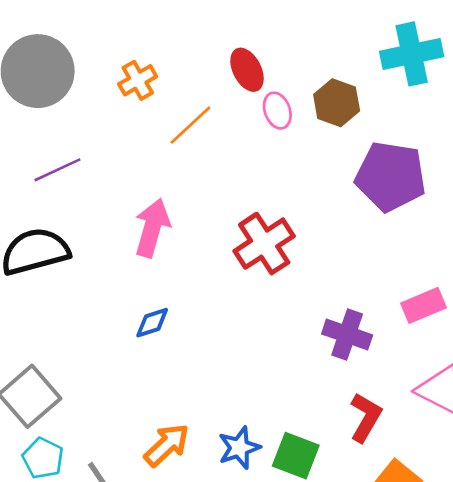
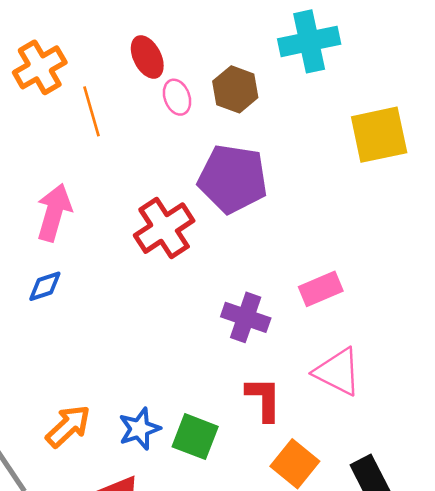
orange cross: (138, 80) -> (40, 67), size x1.4
orange line: (190, 125) -> (92, 111), turned -63
purple pentagon: (391, 176) -> (233, 179), moved
blue diamond: (152, 323) -> (45, 286), moved
red L-shape: (366, 417) -> (264, 399), turned -30

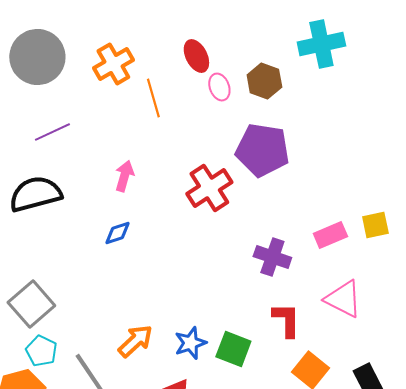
yellow square: (379, 135) -> (375, 225), moved, size x0.6
pink arrow: (54, 212) -> (124, 176), size x0.7

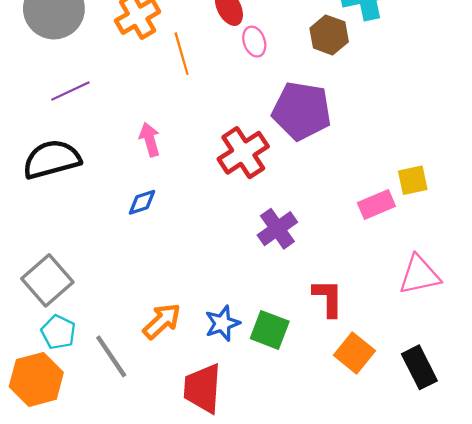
brown hexagon: (264, 81) -> (329, 35), moved
pink arrow: (124, 176) -> (150, 140), turned -32
yellow square: (375, 225) -> (413, 180), moved
purple cross: (272, 257) -> (277, 229), moved, turned 36
pink triangle: (343, 299) -> (419, 275), moved, turned -39

